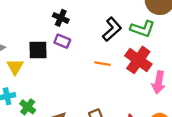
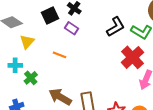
black square: (38, 50) -> (50, 16), moved, turned -36
orange line: (103, 64) -> (60, 55), moved

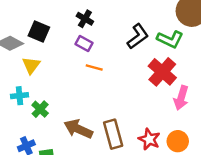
black square: (50, 16) -> (39, 32), moved, turned -36
orange line: (60, 55) -> (94, 68), moved

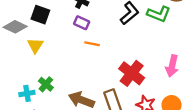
red cross: (162, 72) -> (132, 73), moved
cyan cross: (19, 96) -> (27, 93), moved

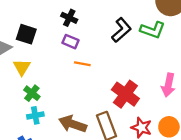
green cross: (46, 84) -> (32, 93), moved
cyan cross: (27, 93) -> (35, 115), moved

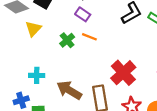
green cross: (32, 93) -> (67, 40), moved

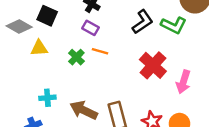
yellow triangle: (33, 29) -> (39, 48), turned 49
red cross: (123, 73) -> (153, 65), moved

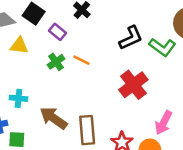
purple rectangle: (91, 28) -> (58, 32), moved
pink arrow: (183, 82) -> (164, 123), moved

